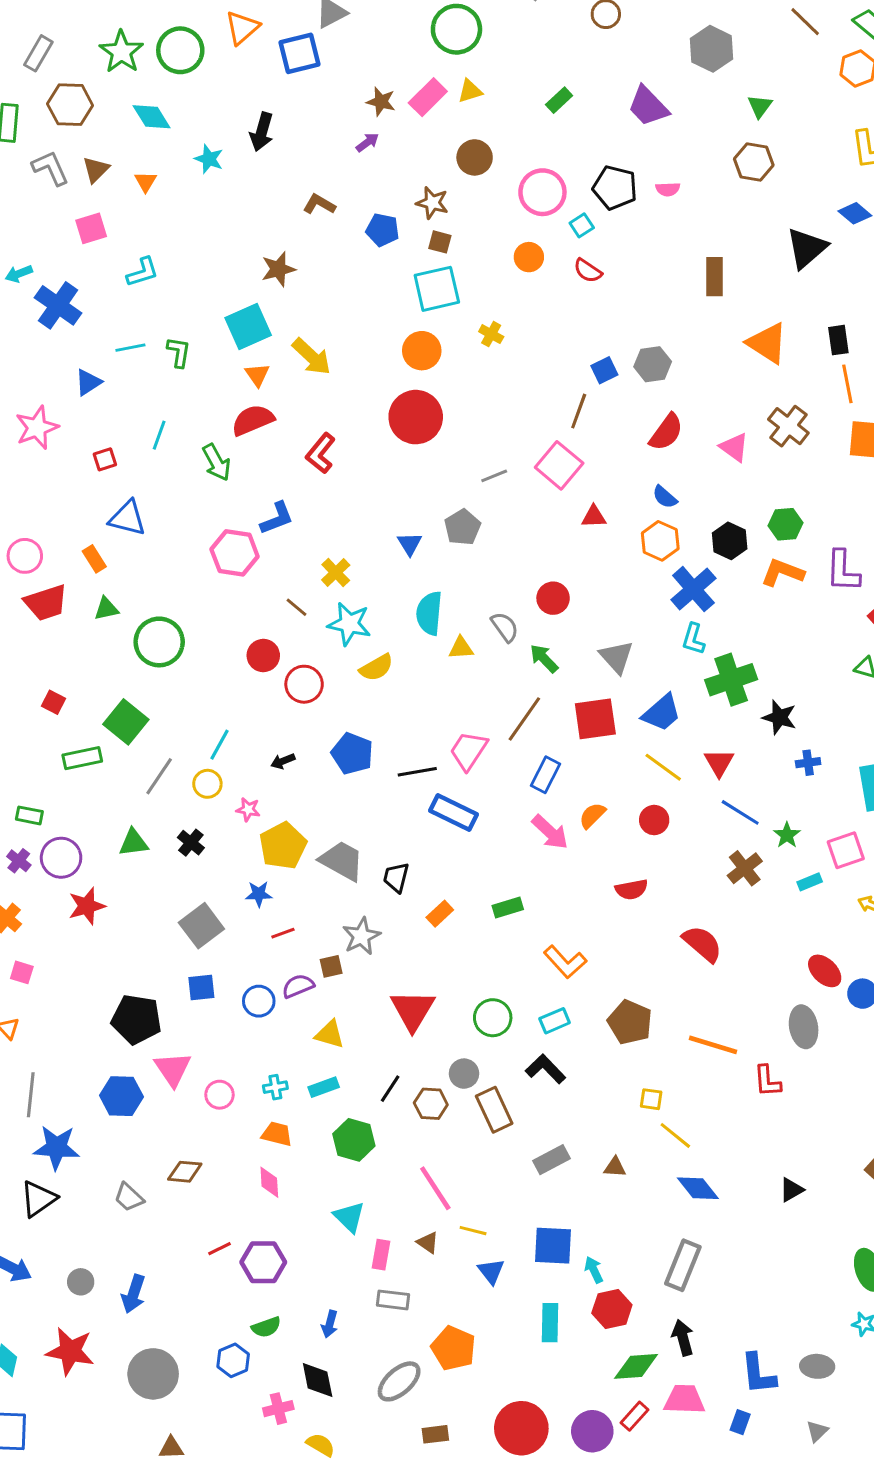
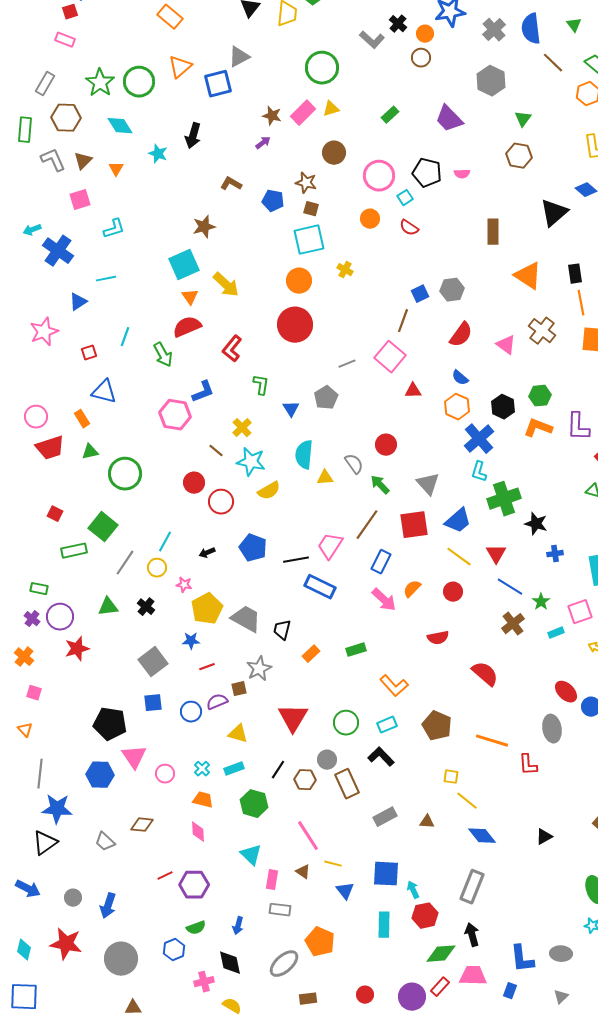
green L-shape: (179, 352) -> (261, 385), moved
cyan cross: (275, 1087) -> (202, 769), turned -35
red circle: (521, 1428) -> (365, 995), size x0.5

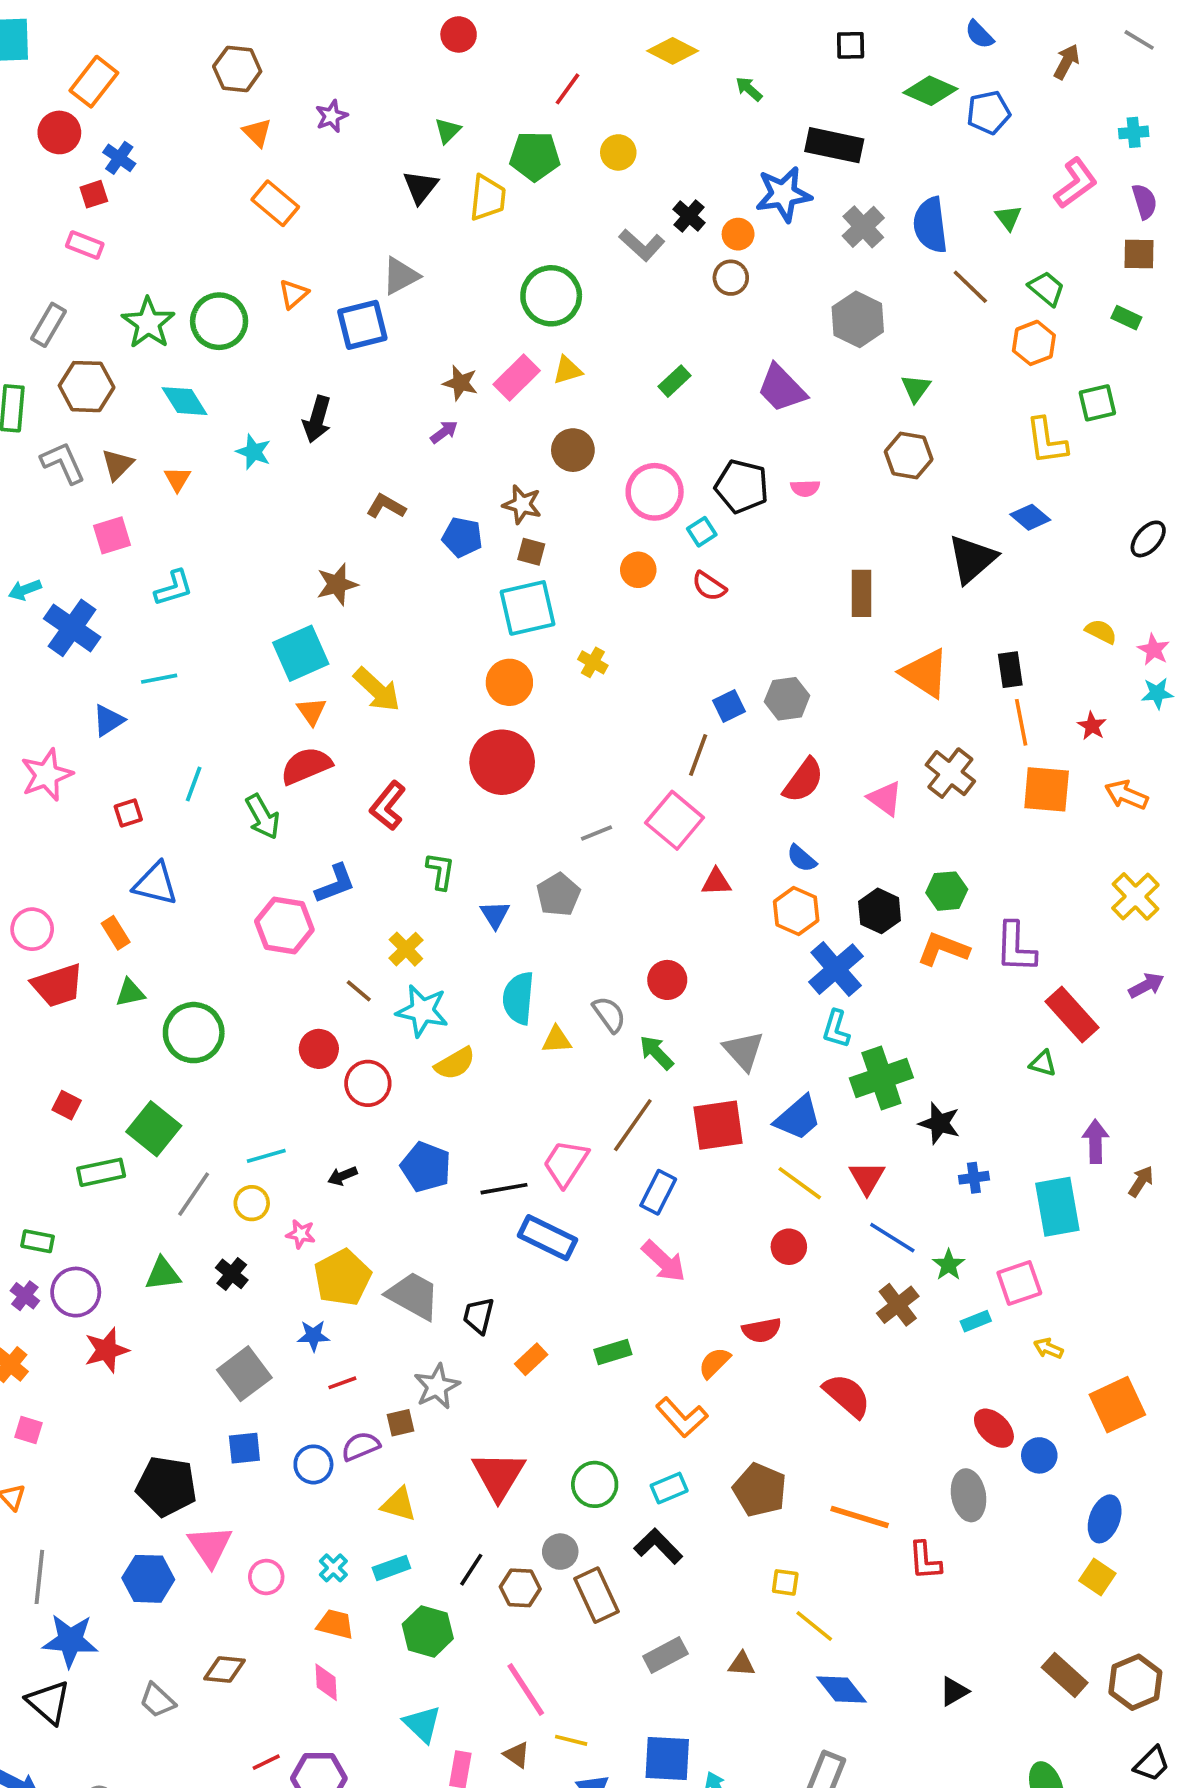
orange triangle: (180, 67) -> (293, 294), size x0.7
cyan line: (165, 542) -> (266, 1156), turned 45
orange semicircle: (412, 589) -> (714, 1363), moved
black triangle: (45, 843) -> (48, 1702), turned -44

